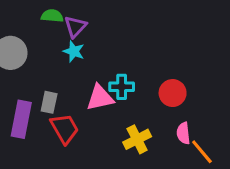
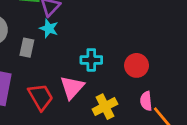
pink triangle: (100, 98) -> (72, 87), moved, turned -36
gray rectangle: (49, 102) -> (27, 48), moved

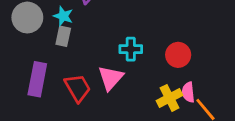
cyan star: (49, 28) -> (63, 16), moved
yellow cross: (105, 107) -> (170, 98), moved

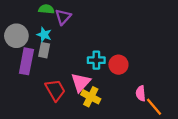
red circle: (178, 55) -> (118, 65), moved
purple rectangle: (37, 79) -> (26, 61), moved
yellow cross: (170, 98) -> (91, 97), moved, turned -36

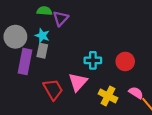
red circle: (118, 65) -> (125, 61), moved
pink semicircle: (141, 93) -> (136, 93), turned 128
yellow cross: (91, 97) -> (108, 96), moved

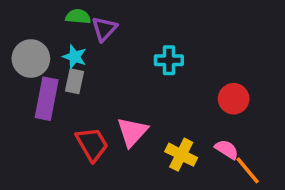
cyan cross: (93, 60) -> (169, 60), moved
red circle: (125, 61) -> (234, 99), moved

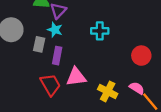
cyan star: (75, 57) -> (55, 30), moved
purple rectangle: (47, 99) -> (57, 56), moved, size x0.7
pink triangle: (132, 132) -> (76, 77), turned 40

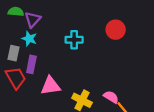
red circle: (141, 56) -> (116, 30), moved
red trapezoid: (50, 85) -> (16, 78), moved

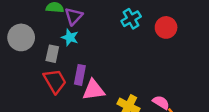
cyan cross: (74, 40) -> (131, 19), moved, turned -30
purple rectangle: (31, 64) -> (80, 75), moved

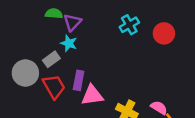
gray circle: (21, 37) -> (25, 73), moved
gray rectangle: (52, 54) -> (51, 59), turned 42

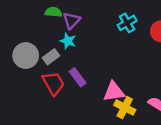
gray circle: (25, 73) -> (26, 56), moved
purple rectangle: (79, 80) -> (78, 77), turned -48
pink triangle: (92, 95) -> (114, 92), moved

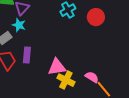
purple rectangle: (78, 77) -> (27, 55), turned 42

